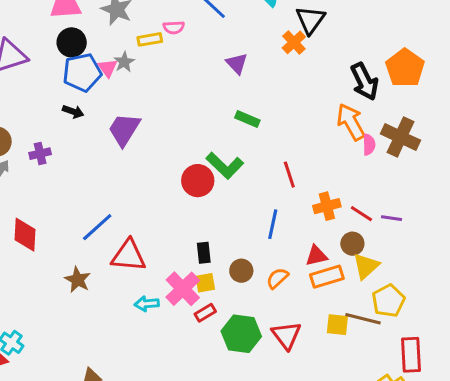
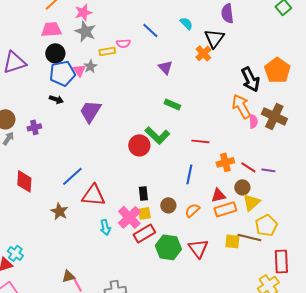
red line: (289, 175) -> (200, 141), turned -66
cyan arrow: (147, 304) -> (105, 227), turned -98
red rectangle: (205, 313) -> (144, 233), size x1.5

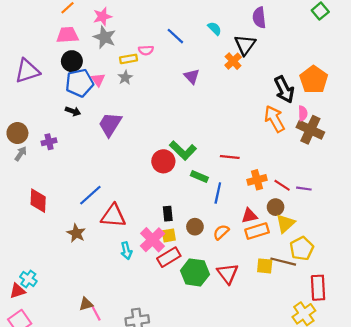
gray star: (90, 66) -> (125, 77), moved
green rectangle: (172, 104) -> (199, 177), moved
pink semicircle: (253, 121) -> (303, 113), moved

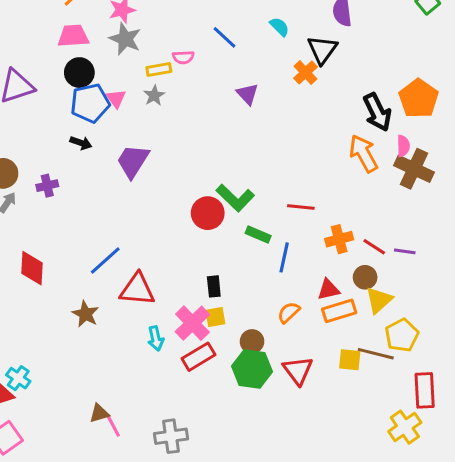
brown circle: (195, 227) -> (252, 341), moved
red rectangle: (169, 257) -> (199, 357), moved

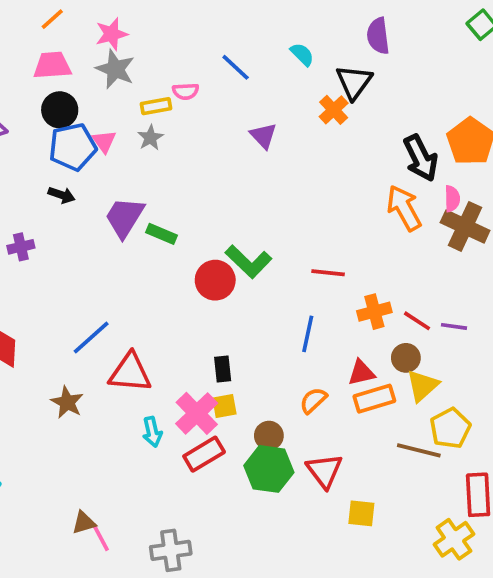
green rectangle: (258, 234) -> (162, 234), moved
yellow square: (350, 360) -> (361, 513), moved

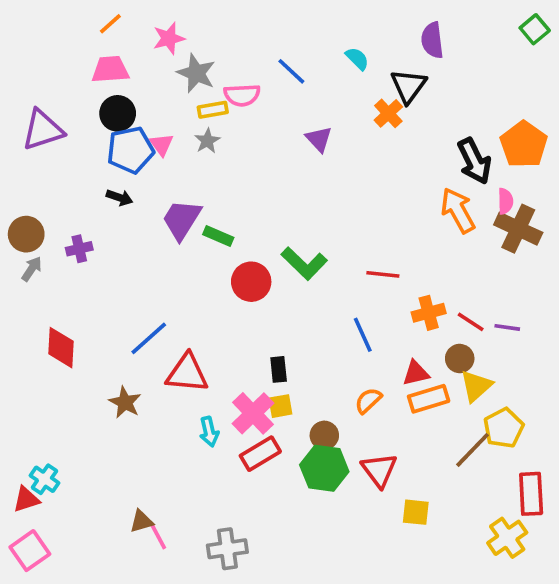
gray star: (115, 69) -> (196, 73), moved
pink semicircle: (186, 91) -> (242, 95), size x1.4
red circle: (215, 280) -> (251, 282), moved
blue line: (308, 334) -> (363, 335), turned -36
brown line: (419, 450) -> (472, 450), turned -60

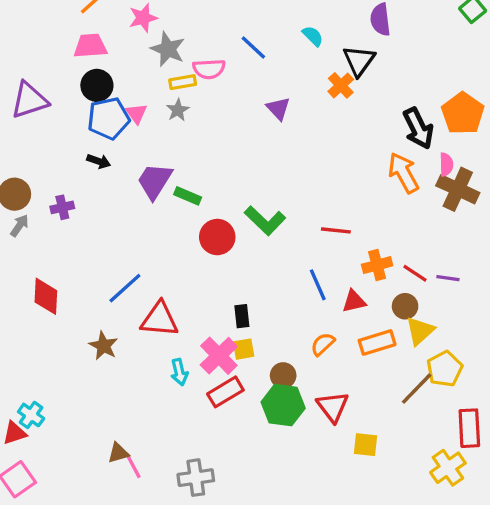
red triangle: (416, 373) -> (354, 301), moved

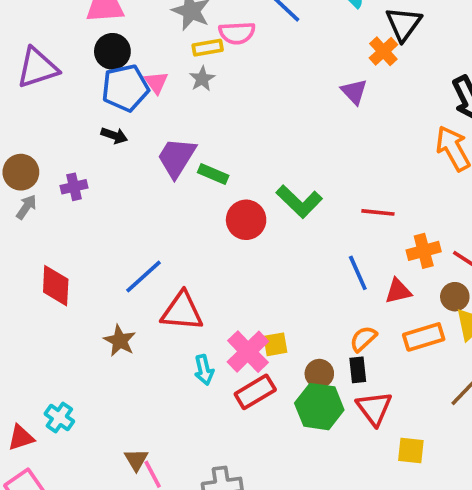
purple triangle: (278, 108) -> (354, 92), moved
black rectangle: (242, 316) -> (358, 370), moved
cyan cross: (31, 415) -> (59, 418), moved
brown triangle: (118, 453) -> (136, 460), turned -45

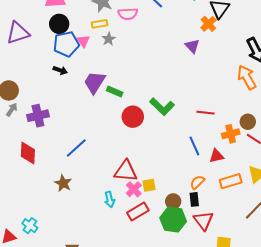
yellow rectangle: (208, 48) -> (100, 24), moved
purple cross: (74, 187) -> (38, 116), moved, size x1.5
brown circle: (455, 297) -> (248, 122), moved
red triangle: (182, 311) -> (126, 171), moved
pink cross: (248, 352) -> (134, 189), size x0.7

